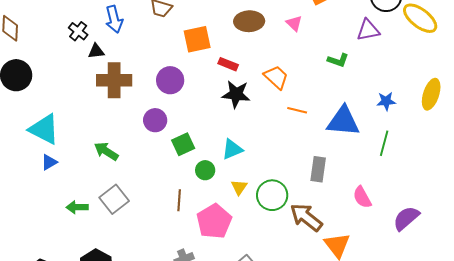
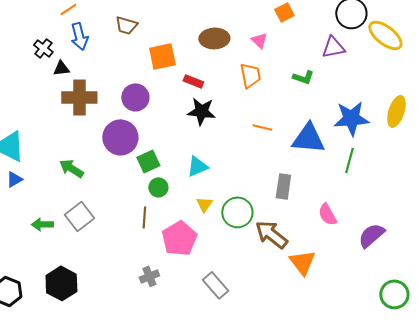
orange trapezoid: (276, 77) -> (250, 75), moved, turned 36
blue star: (386, 101) -> (351, 118), size x1.8
purple circle: (155, 120) -> (120, 137), size x1.5
green circle: (205, 170) -> (158, 187), moved

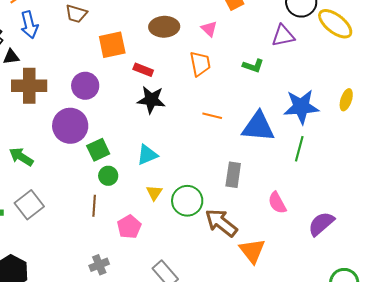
yellow ellipse: (396, 111) -> (346, 100), size x0.7
pink pentagon: (179, 238) -> (129, 227), size x0.7

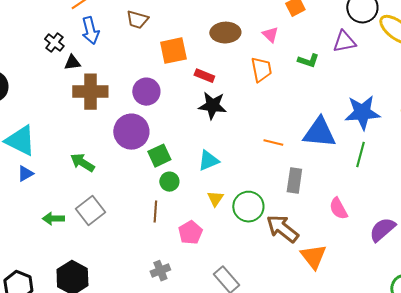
green L-shape: (253, 66) -> (308, 61), moved
orange line: (212, 116) -> (273, 143), moved

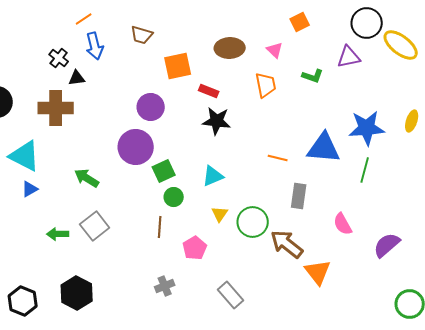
brown cross: (90, 92) -> (56, 108), moved

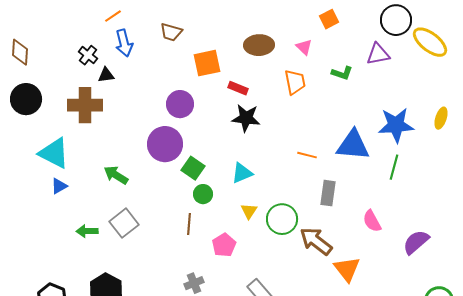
green square: (164, 171) -> (193, 168), turned -30

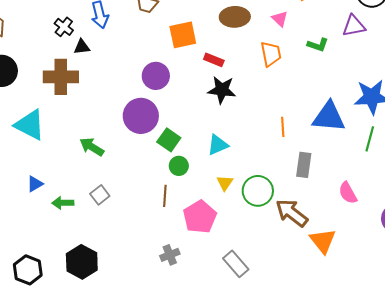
orange line: (307, 155) -> (283, 127), turned 72
blue triangle: (59, 186) -> (35, 184), moved
gray square: (124, 223) -> (100, 195), size x0.7
pink pentagon: (224, 245) -> (200, 217), size x1.4

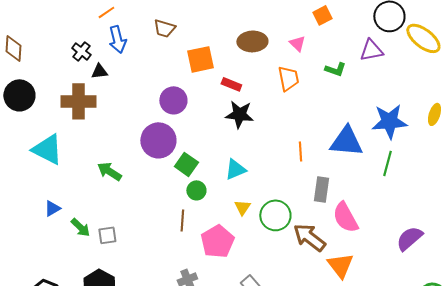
pink semicircle: (348, 193) -> (345, 217), moved, size x1.4
gray square: (100, 195) -> (107, 235), moved, turned 30
green arrow: (63, 203) -> (80, 227), turned -135

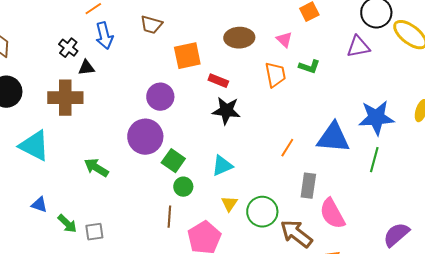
green L-shape: (335, 69) -> (309, 67), moved
orange line: (300, 151) -> (287, 148), turned 36
blue triangle: (52, 208) -> (39, 205), turned 48

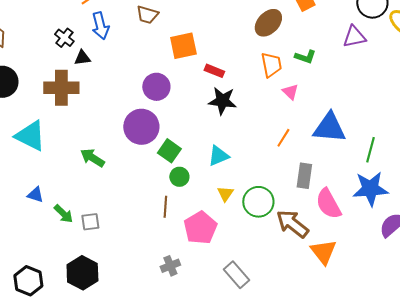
brown ellipse: (239, 38) -> (268, 23), moved, turned -44
pink triangle: (284, 40) -> (290, 92), moved
blue star: (376, 118) -> (370, 189), moved

